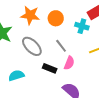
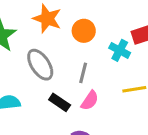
gray line: (61, 46) -> (83, 73), turned 40

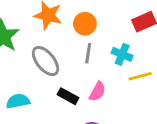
cyan cross: (120, 50) -> (122, 54), moved
gray line: (83, 73) -> (88, 53), moved

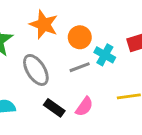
gray line: (88, 53) -> (80, 67), turned 54
cyan cross: (122, 54) -> (105, 55), moved

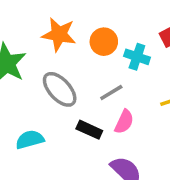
gray line: (80, 67) -> (111, 93), moved

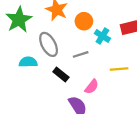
pink semicircle: (124, 122) -> (92, 87), moved
cyan semicircle: (30, 140) -> (28, 62), moved

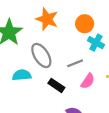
orange circle: (84, 21) -> (85, 24), moved
pink semicircle: (92, 87) -> (88, 81), moved

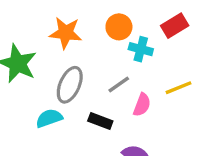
gray ellipse: (41, 55) -> (70, 85), turned 70

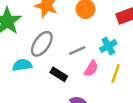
cyan cross: (141, 49) -> (108, 46), moved, turned 35
yellow line: (178, 88) -> (116, 73), moved, turned -60

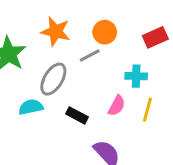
cyan cross: (108, 46) -> (136, 76), turned 35
gray line: (77, 51) -> (90, 55), moved

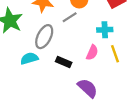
yellow line: (147, 110) -> (115, 54), turned -30

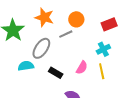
cyan cross: (105, 30) -> (103, 49), moved, turned -32

